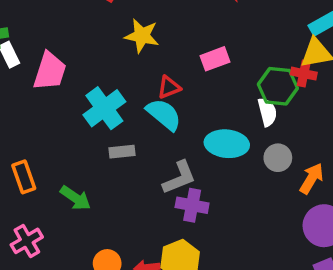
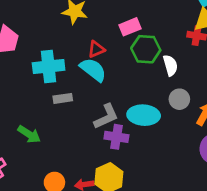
green hexagon: (278, 86) -> (146, 49), moved
cyan cross: (104, 108) -> (49, 66), turned 32
cyan ellipse: (227, 144) -> (144, 115), moved

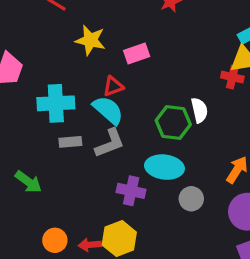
pink rectangle: (130, 27) -> (137, 54), moved
green hexagon: (146, 49) -> (173, 123), moved
gray circle: (179, 99) -> (191, 199), moved
gray L-shape: (106, 116) -> (110, 143), moved

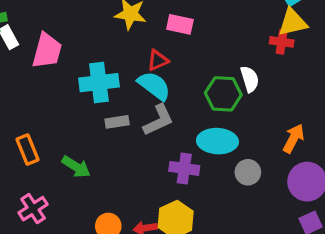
pink rectangle: (137, 54) -> (180, 24), turned 35

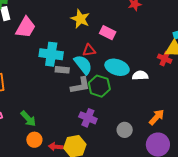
white semicircle: (250, 79) -> (140, 75), turned -91
green hexagon: (223, 94) -> (99, 86), moved
gray rectangle: (117, 122) -> (62, 70), moved
cyan ellipse: (217, 141) -> (117, 67), moved
green arrow: (76, 167) -> (28, 119), moved

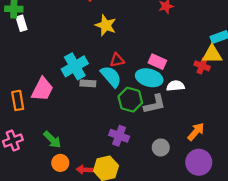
pink trapezoid: (26, 27) -> (42, 89), moved
pink rectangle: (108, 33) -> (157, 62), moved
cyan cross: (51, 54) -> (75, 66), turned -35
gray L-shape: (80, 85) -> (155, 104), moved

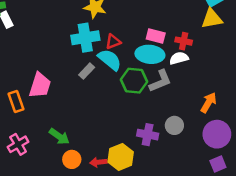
cyan cross: (75, 66) -> (85, 38), moved, turned 30
red cross: (202, 66) -> (184, 41), moved
gray rectangle: (88, 83) -> (87, 71), turned -40
purple cross: (119, 136) -> (148, 135), moved

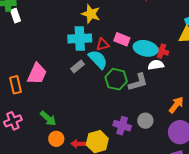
pink rectangle: (156, 36) -> (122, 39), moved
cyan ellipse: (150, 54) -> (146, 48), moved

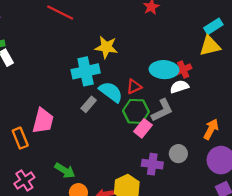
yellow star: (91, 14) -> (106, 47), moved
pink rectangle: (122, 39) -> (143, 128), moved, turned -63
red triangle: (103, 44) -> (134, 87), moved
red cross: (161, 51) -> (183, 70), turned -32

